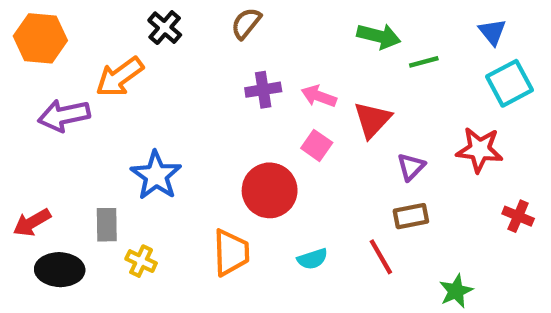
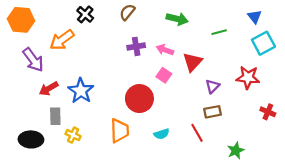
green arrow: (379, 36) -> (177, 19), moved
purple arrow: (64, 115) -> (33, 60), turned -115
red arrow: (32, 223) -> (49, 89), moved

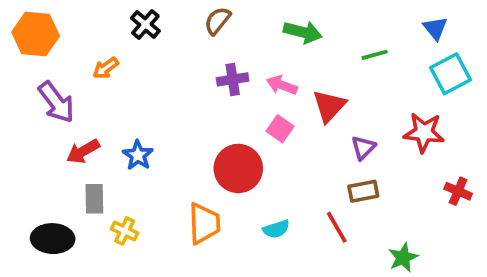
orange arrow: (62, 40) -> (106, 68), size x0.6
blue star: (81, 91) -> (138, 155), size x0.7

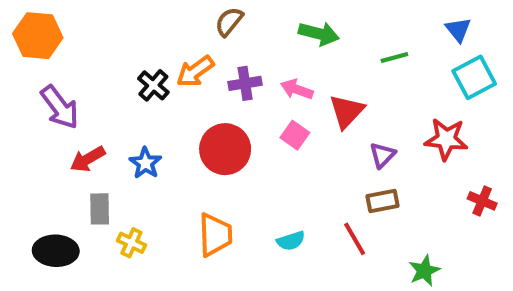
black cross: (145, 24) -> (153, 85), moved
orange arrow: (106, 68) -> (195, 71), moved, size x1.4
red circle: (238, 168) -> (225, 149), moved

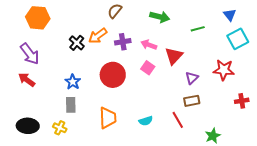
orange hexagon: (38, 36) -> (38, 18), moved
red arrow: (88, 159) -> (27, 80), moved, turned 66
red cross: (482, 201) -> (242, 101), turned -32
gray rectangle: (100, 209) -> (71, 105), moved
yellow cross: (131, 243) -> (60, 128), moved

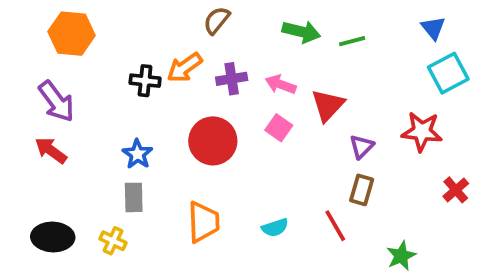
green line: (198, 29) -> (352, 41), moved
black cross: (77, 43) -> (145, 81), turned -35
brown rectangle: (192, 101) -> (362, 190), turned -63
red cross: (242, 101) -> (456, 190), turned -32

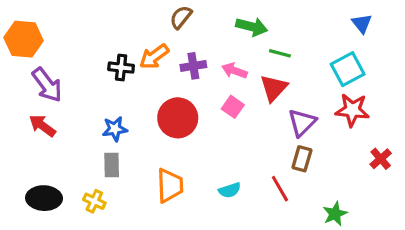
orange hexagon: (72, 34) -> (24, 39), moved
green line: (352, 41) -> (280, 53), moved, turned 30
cyan square: (448, 73) -> (348, 69), moved
purple triangle: (362, 147) -> (302, 123), size x1.4
blue star: (137, 154) -> (115, 129), turned 30

